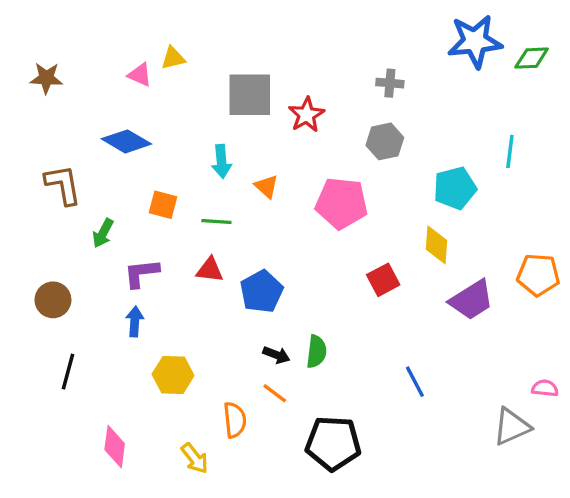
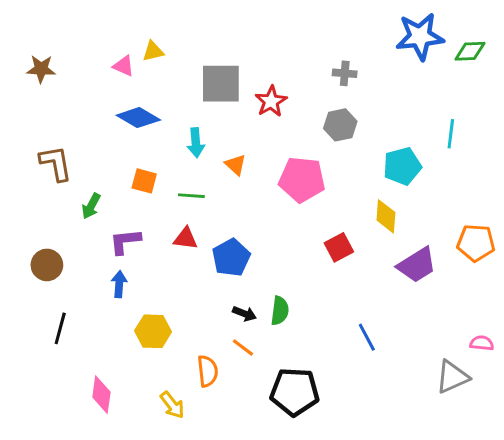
blue diamond: (126, 141) -> (138, 118), moved

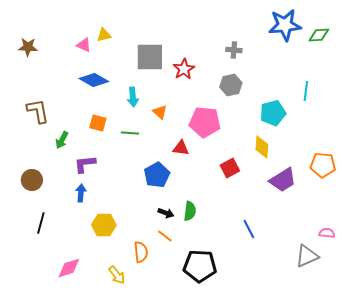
red triangle: (185, 238) -> (181, 148), moved
pink diamond: (101, 395) -> (69, 268), turned 65

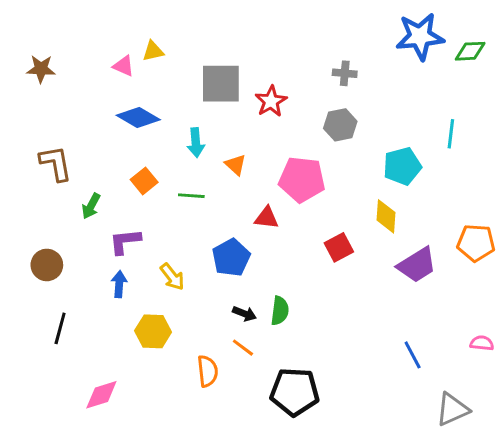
orange square: (98, 123) -> (144, 181), turned 36
blue line: (249, 229) -> (413, 355), moved
gray triangle: (307, 256) -> (452, 409), moved
yellow arrow: (117, 275) -> (172, 277), moved

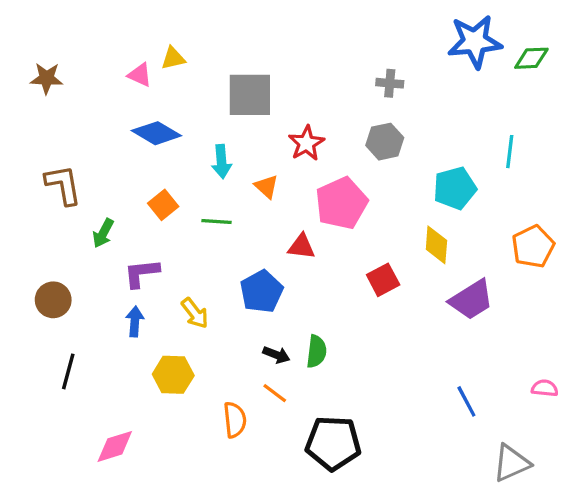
red star: (271, 101) -> (306, 143), moved
pink pentagon: (302, 179) -> (341, 203), turned -30
orange pentagon: (476, 243) -> (533, 247), moved, turned -30

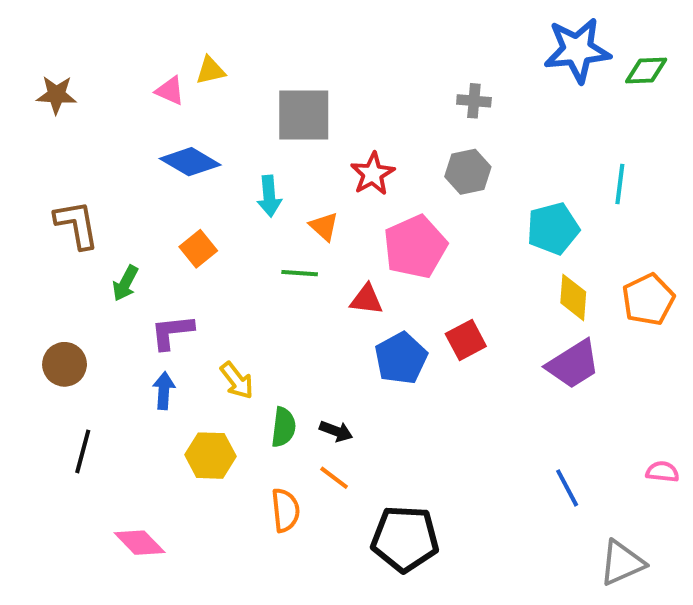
green line: (216, 222) -> (300, 273), moved
yellow diamond: (436, 245) -> (573, 297), moved
blue pentagon: (261, 291) -> (401, 358), moved
green semicircle: (316, 351) -> (283, 427), moved
pink diamond: (115, 446) -> (140, 543), turned 63

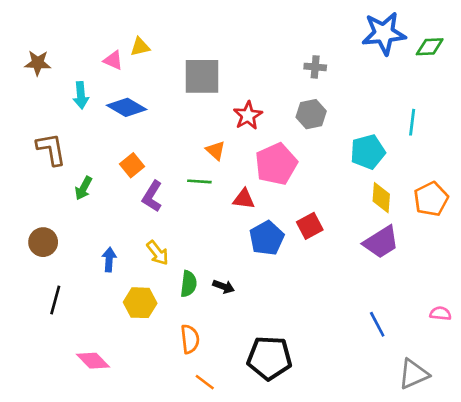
cyan arrow: (269, 196) -> (81, 95), moved
purple L-shape: (172, 332) -> (152, 196), moved, turned -52
orange line: (334, 478) -> (205, 382), moved

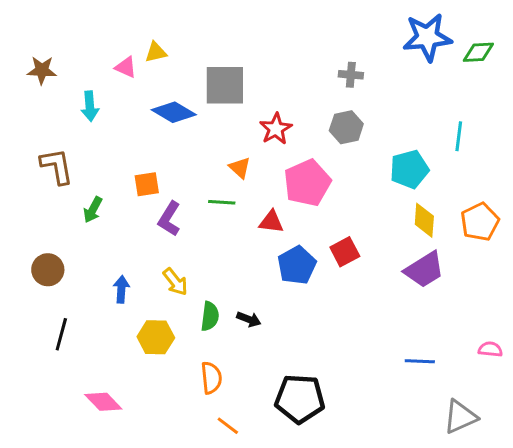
blue diamond: (127, 107) -> (174, 112), moved
orange square: (132, 165) -> (147, 184), turned 30
blue line: (377, 324) -> (420, 361), turned -60

